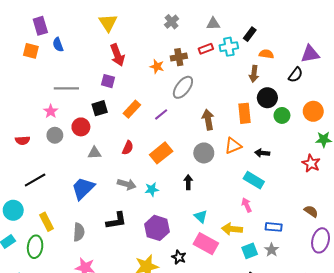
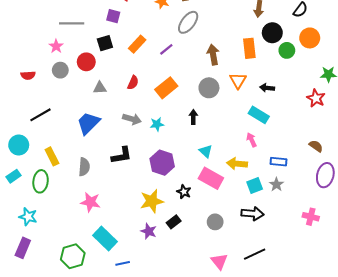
orange circle: (313, 111) -> (310, 38), moved
orange triangle: (233, 146) -> (238, 81), turned -36

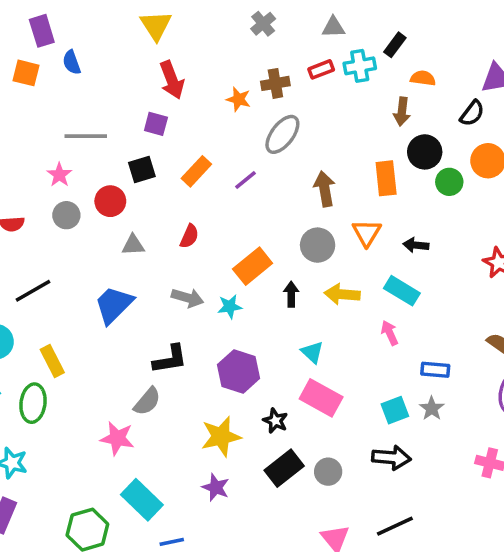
orange rectangle: (166, 88) -> (253, 266), moved
yellow arrow: (237, 164) -> (342, 294), moved
gray semicircle: (84, 167) -> (147, 401), moved, turned 36
black rectangle: (174, 222) -> (284, 468), moved, size x1.5

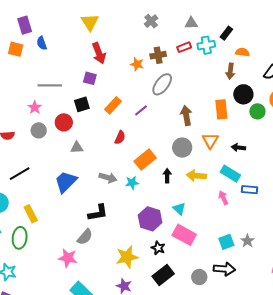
red semicircle: (189, 236) -> (120, 137), moved
blue rectangle: (435, 370) -> (249, 190), moved
purple hexagon: (239, 372) -> (150, 219), moved
gray circle: (328, 472) -> (199, 277), moved

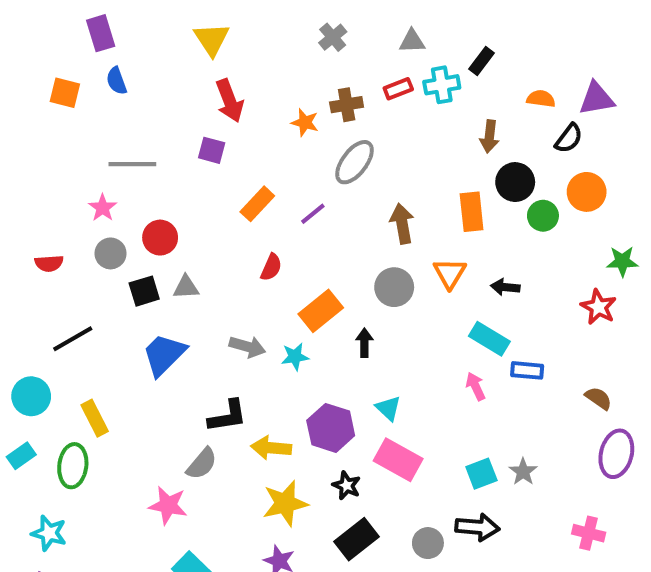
purple rectangle: (25, 25) -> (101, 33), moved
orange semicircle: (242, 52) -> (541, 99), moved
black square: (82, 104) -> (144, 291), moved
yellow arrow: (196, 176) -> (271, 448), moved

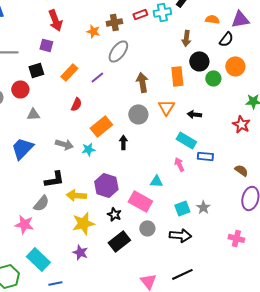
black square: (144, 291) -> (36, 70), moved
cyan triangle: (388, 408) -> (156, 181), moved, turned -40
gray circle: (428, 543) -> (147, 228), moved

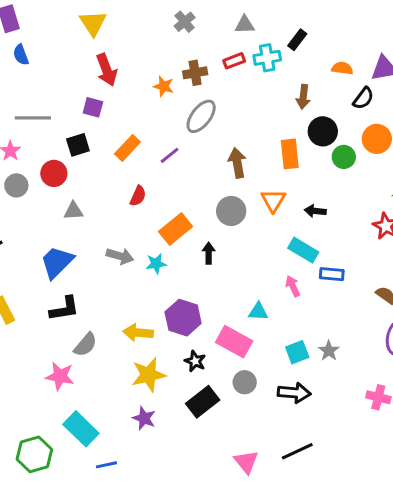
black L-shape: (54, 179) -> (64, 309), moved

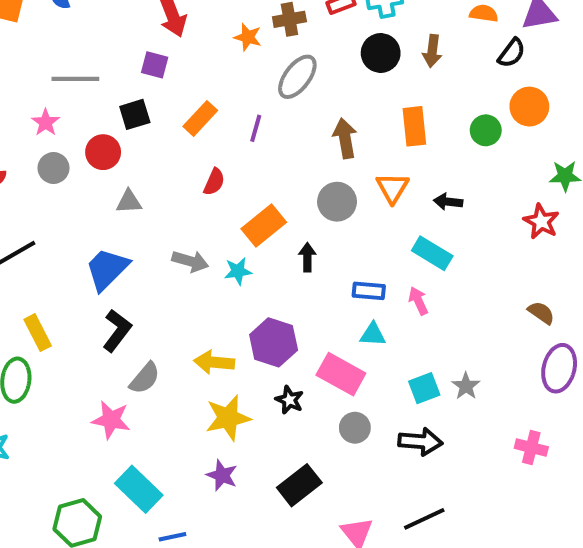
black circle: (323, 131) -> (381, 53), moved
purple line: (170, 155) -> (256, 128), turned -35
blue rectangle: (332, 274) -> (369, 291), moved
black L-shape: (64, 309) -> (117, 331), turned -44
black rectangle: (203, 402) -> (299, 485), moved

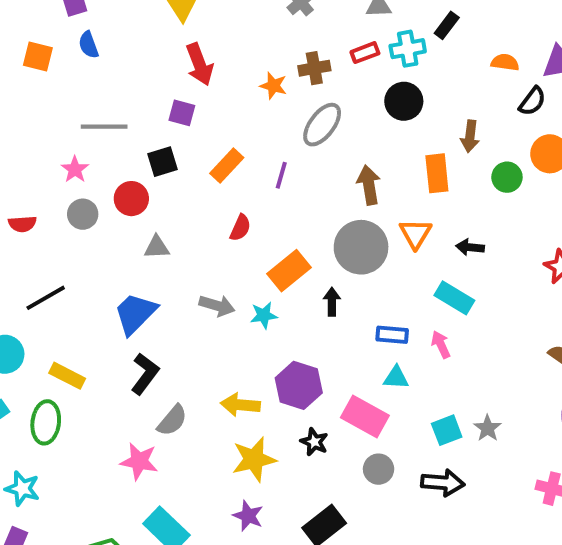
brown arrow: (432, 51) -> (470, 136), moved
gray circle: (337, 202) -> (361, 247), size x1.4
yellow rectangle: (38, 333) -> (67, 376), turned -36

